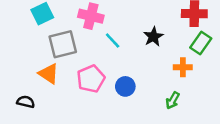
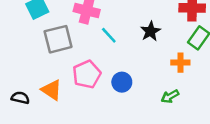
orange triangle: (49, 74) -> (52, 90), moved
green arrow: (173, 100) -> (170, 96), turned 30

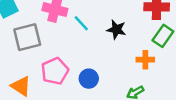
black star: (150, 31) -> (116, 30), turned -30
cyan line: (109, 35) -> (81, 23), moved

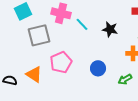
blue circle: (89, 79) -> (98, 68), moved

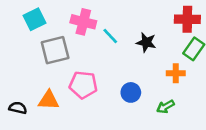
pink pentagon: (61, 62) -> (83, 85), turned 30
orange triangle: (34, 74) -> (49, 100), turned -30

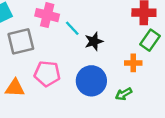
black star: (146, 42) -> (94, 41), moved, turned -30
blue circle: (131, 92) -> (91, 81), size x1.6

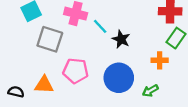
gray square: (21, 41) -> (50, 39), turned 32
black star: (94, 41) -> (121, 39), turned -30

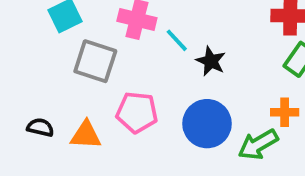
orange cross: (160, 60) -> (285, 112), moved
green arrow: (150, 91) -> (258, 144), size x1.5
black semicircle: (16, 92) -> (40, 127), moved

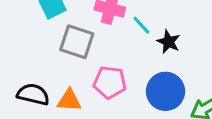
black semicircle: (40, 127) -> (33, 94), size x1.5

